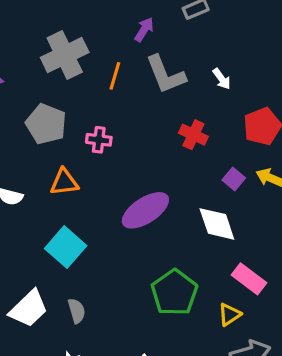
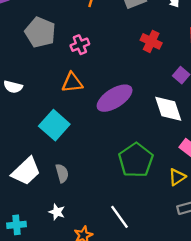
pink cross: (99, 140) -> (80, 45), turned -30
orange triangle: (64, 182) -> (72, 83), moved

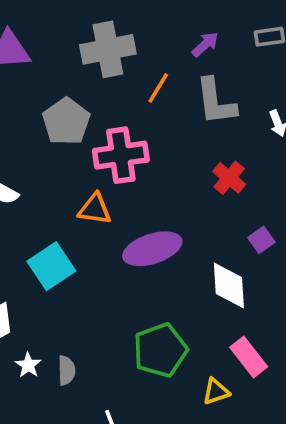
pink cross: (80, 45) -> (121, 155), size x1.8
gray semicircle: (62, 173) -> (66, 370), moved
white star: (57, 212) -> (28, 365), moved

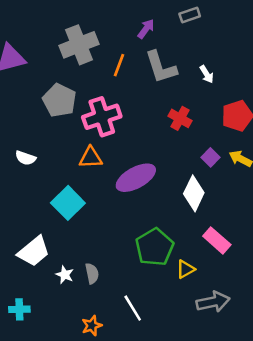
white diamond: (229, 286) -> (194, 193), turned 40
yellow triangle: (216, 391) -> (186, 269), moved

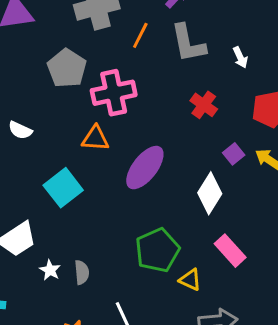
purple ellipse: (136, 178) -> (145, 168), turned -30
yellow triangle: (186, 269) -> (190, 280), turned 48

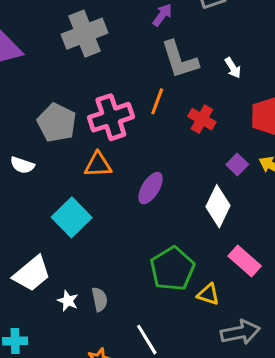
orange line: (140, 35) -> (157, 101), moved
gray pentagon: (67, 68) -> (57, 123), moved
purple ellipse: (145, 168) -> (151, 188), size x0.7

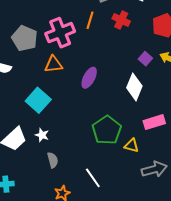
red cross: (202, 119) -> (121, 20), moved
pink rectangle: (245, 261) -> (154, 122), turned -55
gray semicircle: (100, 299) -> (53, 160), moved
white star: (68, 301) -> (42, 135), moved

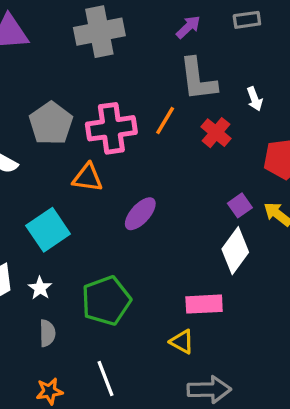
white diamond: (134, 87) -> (235, 251), moved
pink rectangle: (154, 122) -> (204, 304), moved
green pentagon: (107, 130) -> (106, 301), moved

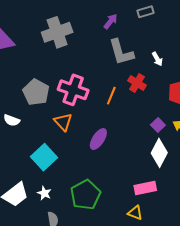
orange line: (165, 120) -> (111, 96), moved
pink cross: (111, 128) -> (73, 90), turned 36
orange triangle: (88, 178) -> (63, 122), turned 48

